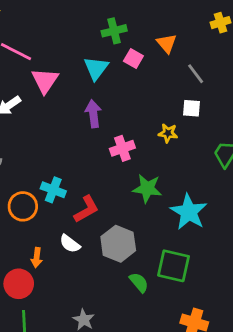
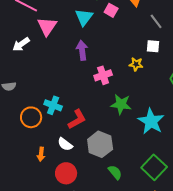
green square: (174, 266) -> (154, 167), moved, turned 30
red circle: (19, 284) -> (66, 173), moved

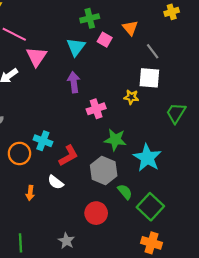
white square: (153, 46) -> (149, 78), size x1.5
gray hexagon: (100, 144) -> (104, 171), moved
green semicircle: (115, 172) -> (125, 192), moved
red circle: (66, 173) -> (96, 213), moved

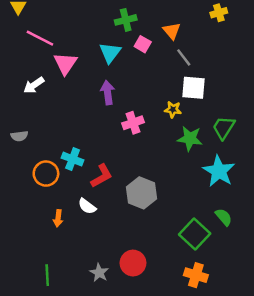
gray line: (153, 51) -> (184, 57), moved
green star: (115, 140) -> (190, 138), moved
cyan star: (147, 158) -> (219, 171), moved
green semicircle: (125, 192) -> (224, 217), moved
red circle: (96, 213) -> (133, 263), moved

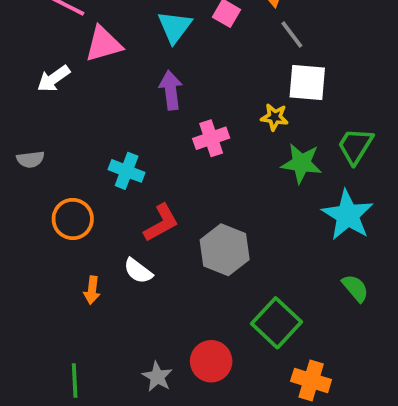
pink triangle: (65, 64) -> (103, 44), turned 40
cyan cross: (73, 159) -> (127, 171), moved
green square: (195, 234) -> (276, 323), moved

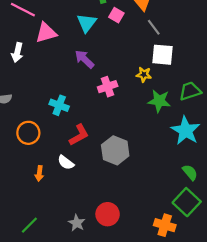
white arrow: (54, 79) -> (17, 53), turned -42
purple arrow: (171, 90) -> (84, 59), turned -40
green trapezoid: (355, 146) -> (190, 91), turned 40
green square: (276, 323) -> (187, 202), moved
green line: (75, 380) -> (29, 225), turned 48

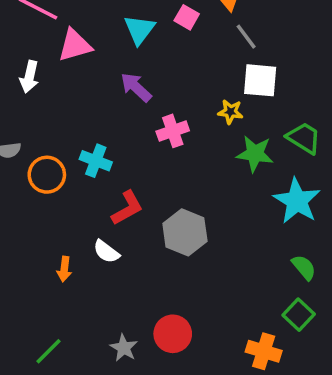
green trapezoid: (190, 91) -> (304, 138), turned 50
orange circle: (28, 133) -> (47, 175), moved
green square: (187, 202) -> (299, 315), size x0.7

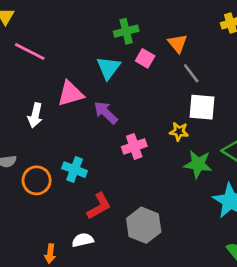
pink triangle: (75, 45) -> (70, 94), moved
white arrow: (29, 77) -> (35, 115), moved
white semicircle: (106, 252) -> (83, 240), turned 130

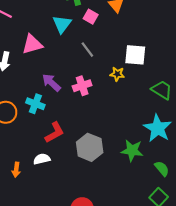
gray line: (191, 73) -> (87, 50), moved
purple arrow: (106, 113) -> (51, 83), moved
green star: (198, 164) -> (132, 151), moved

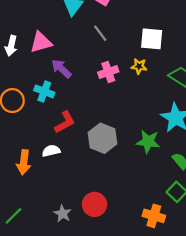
pink triangle: (32, 44) -> (41, 42), moved
yellow star: (117, 74) -> (139, 66), moved
pink cross: (82, 86) -> (108, 72), moved
orange arrow: (16, 170) -> (24, 162), size x1.5

